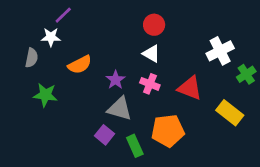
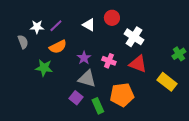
purple line: (63, 15) -> (56, 26), moved
white cross: (220, 51) -> (134, 37), moved, turned -30
white triangle: (151, 54) -> (89, 25), moved
gray semicircle: (32, 58) -> (23, 42), turned -32
green star: (45, 95) -> (44, 68), moved

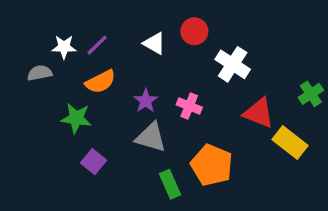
gray semicircle: (23, 42) -> (40, 73), turned -80
red triangle: (138, 64) -> (259, 113), moved
orange pentagon: (122, 95) -> (212, 165), turned 30
purple square: (76, 98) -> (94, 162), moved

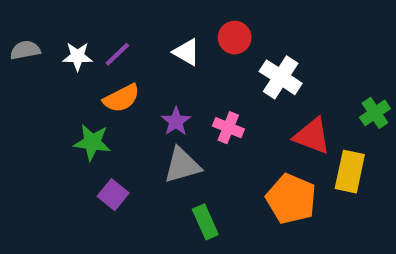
gray semicircle: (40, 73) -> (25, 50), moved
gray triangle: (151, 137) -> (182, 165), turned -32
yellow rectangle: (290, 143) -> (350, 172), turned 64
orange pentagon: (212, 165) -> (291, 199), moved

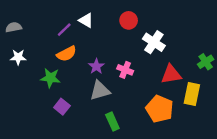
white triangle: (186, 52) -> (86, 20), moved
white star: (78, 56) -> (18, 57), moved
red triangle: (312, 136) -> (171, 74), turned -30

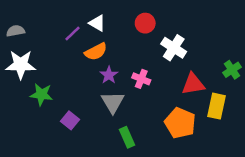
orange semicircle: (67, 54) -> (96, 52), moved
white star: (18, 57) -> (21, 65), size x1.6
green star: (50, 78) -> (41, 94), moved
gray triangle: (100, 91) -> (113, 102), turned -45

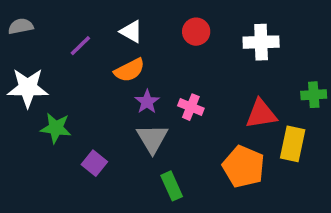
gray semicircle: (15, 31) -> (21, 26), moved
purple line: (73, 33) -> (80, 46), moved
white cross: (174, 48) -> (261, 42), moved, turned -35
green cross: (232, 70) -> (314, 95), turned 30

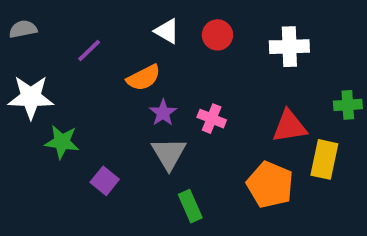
white triangle: (131, 32) -> (167, 31), moved

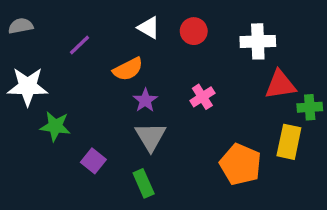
green cross: (348, 105) -> (310, 107), moved
pink cross: (212, 119) -> (202, 97), moved, turned 35
red triangle: (289, 126) -> (280, 85), moved
green rectangle: (190, 206) -> (144, 183), moved

